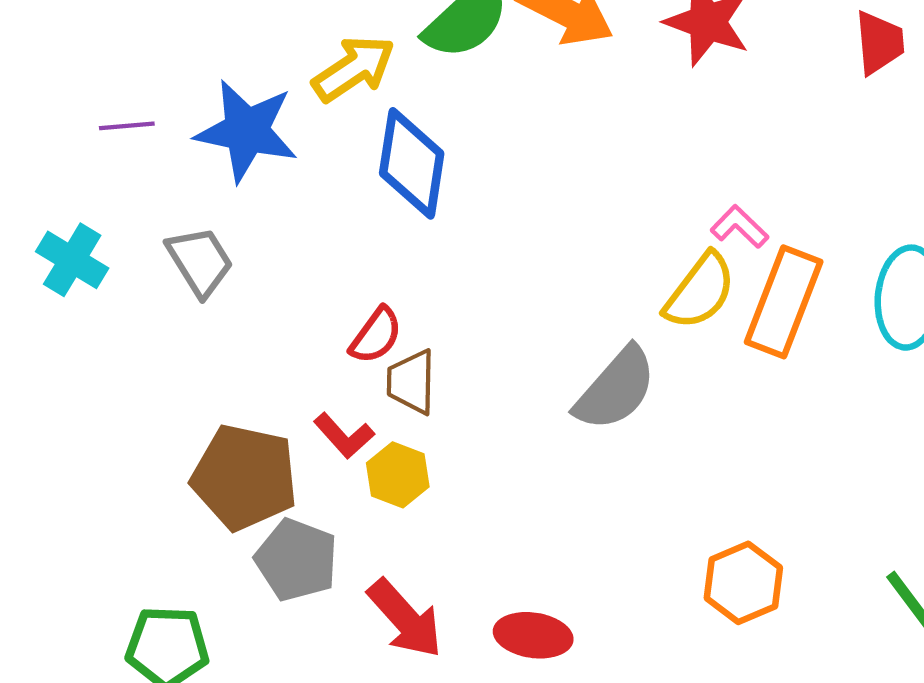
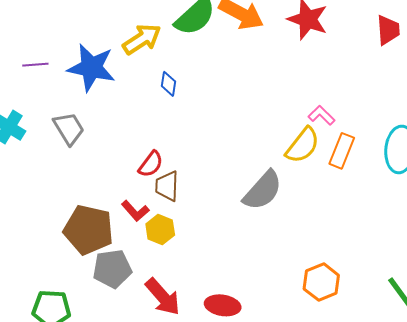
blue diamond: (412, 163) -> (168, 84), size x0.5
orange rectangle: (784, 302) -> (342, 151), size x0.7
gray pentagon: (296, 560) -> (112, 269), turned -30

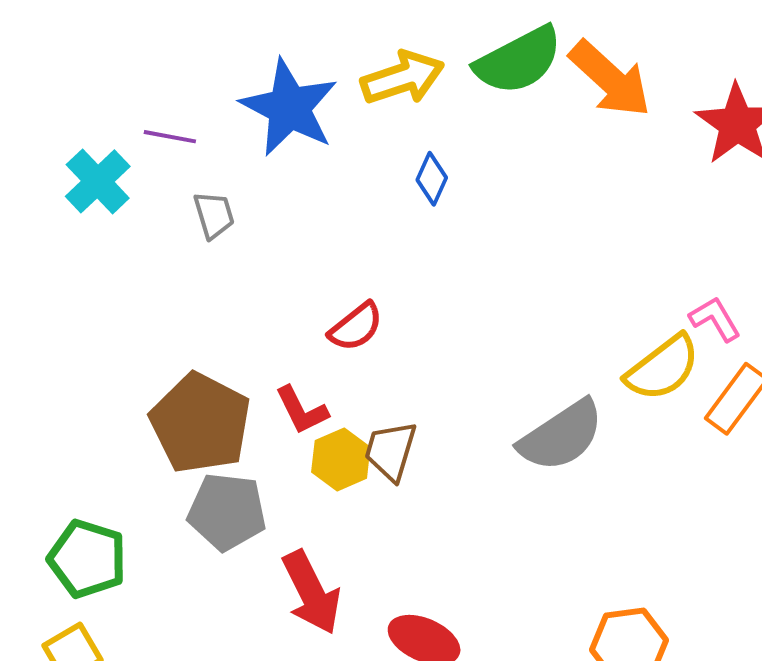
purple line: (35, 65) -> (170, 137), moved
gray trapezoid: (69, 128) -> (214, 215), size x0.7
brown trapezoid: (167, 186) -> (391, 451), moved

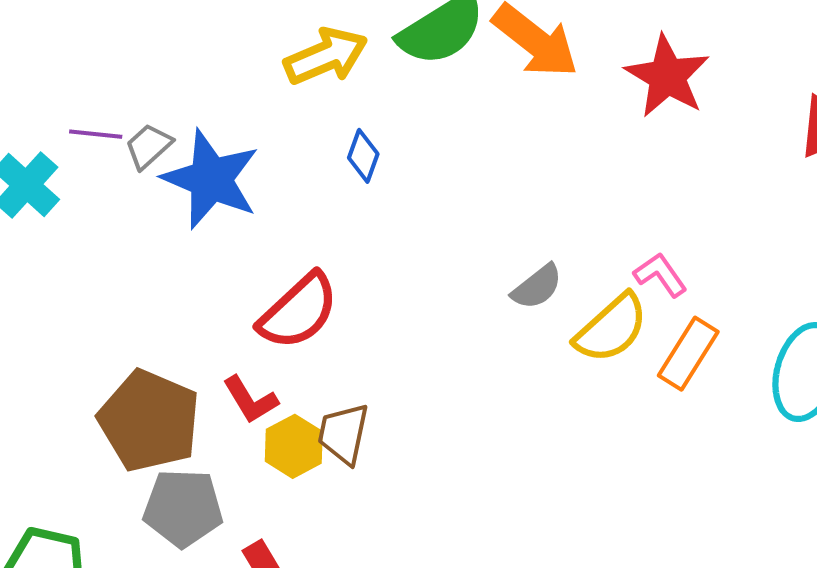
blue star: (289, 108) -> (211, 179), moved
gray trapezoid: (214, 215) -> (149, 146), moved, turned -111
red semicircle: (356, 327) -> (298, 311), size x1.5
gray semicircle: (561, 436) -> (537, 287), moved, size x0.6

